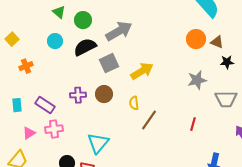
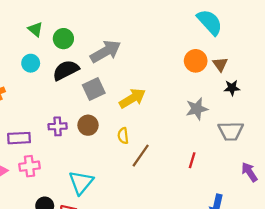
brown triangle: (217, 42) -> (220, 64), turned 32
purple rectangle: (45, 105) -> (19, 138), turned -36

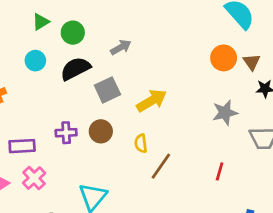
green triangle: (35, 29) -> (41, 22), turned 49
gray arrow: (106, 51) -> (121, 47), size x0.6
pink cross: (29, 166) -> (34, 178), turned -36

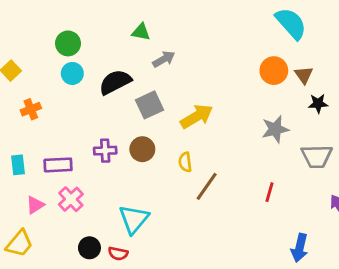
green triangle: (41, 22) -> (141, 32), moved, turned 42
green circle: (73, 33) -> (68, 43), moved

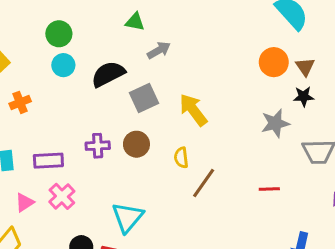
black star: (318, 103) -> (304, 96), moved
yellow arrow: (197, 116) -> (193, 110), turned -96
red line: (270, 192) -> (269, 189), turned 72

